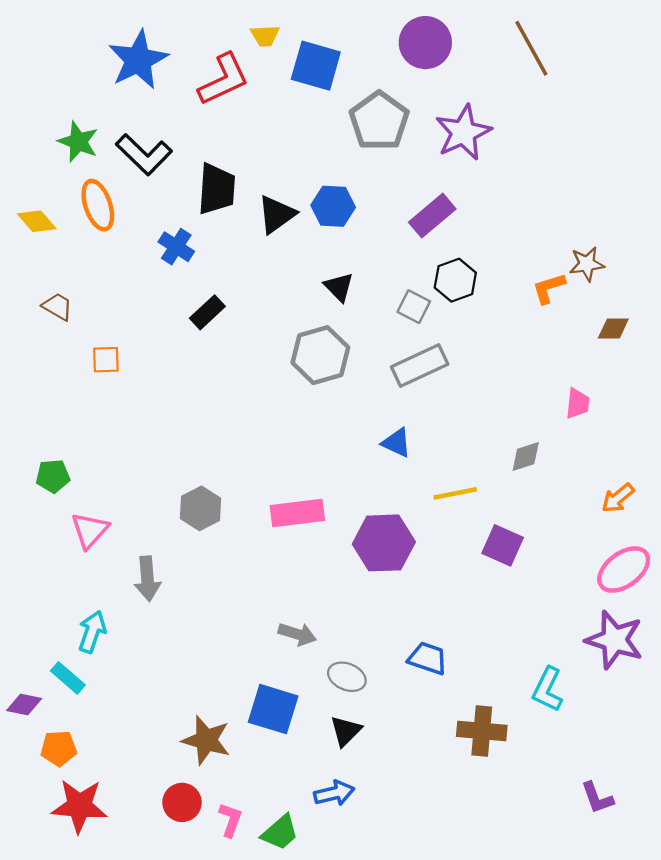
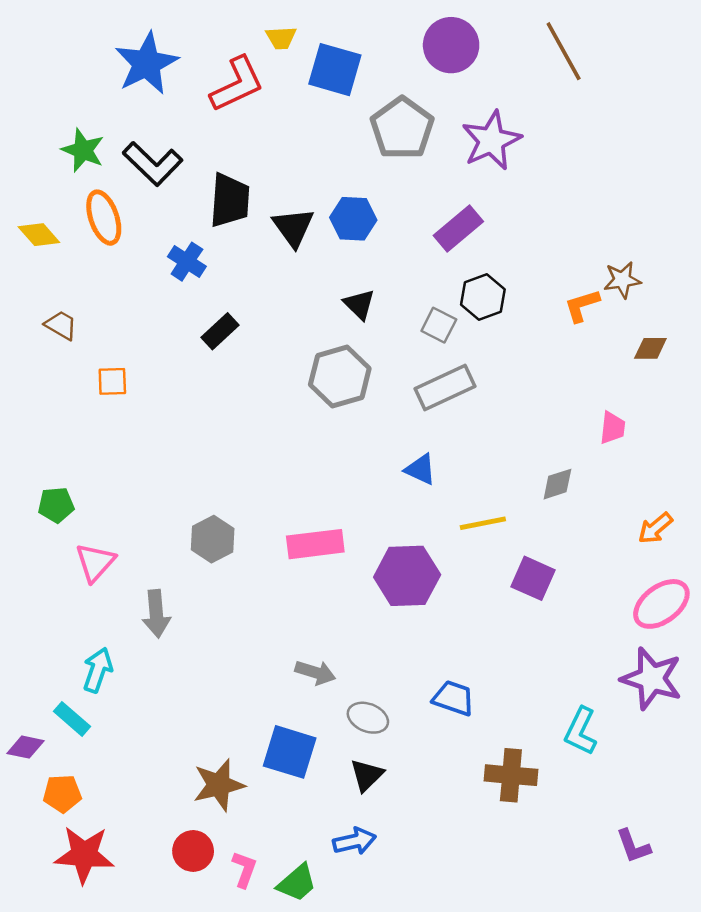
black triangle: (277, 214) -> (293, 227), turned -30
brown star: (206, 740) -> (219, 785), turned -30

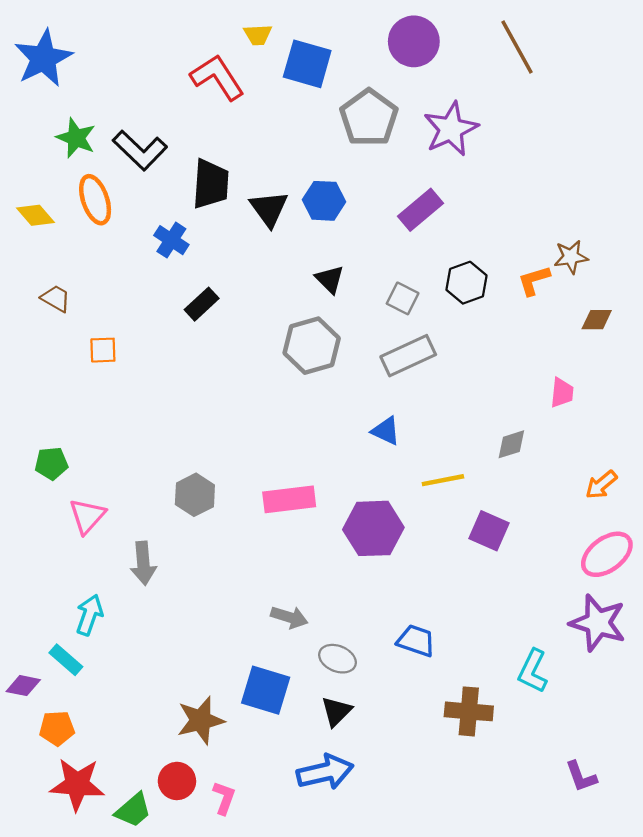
blue star: (147, 63) -> (43, 58), moved
red L-shape: (237, 84) -> (217, 77), turned -98
black hexagon: (483, 297) -> (467, 283), moved
blue arrow: (354, 841) -> (325, 772), size x1.4
green trapezoid: (297, 883) -> (133, 810), moved

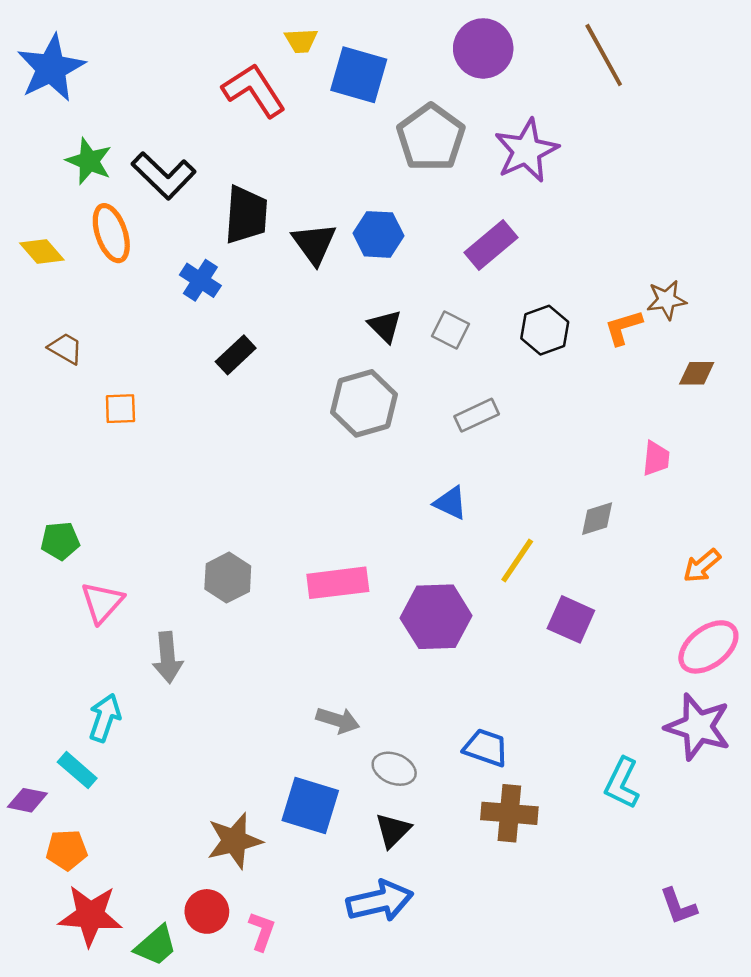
gray square: (403, 298) -> (450, 330), moved
gray rectangle: (408, 356) -> (477, 415), size x0.7
yellow line: (443, 480) -> (517, 561), turned -45
brown cross: (469, 711) -> (509, 813), moved

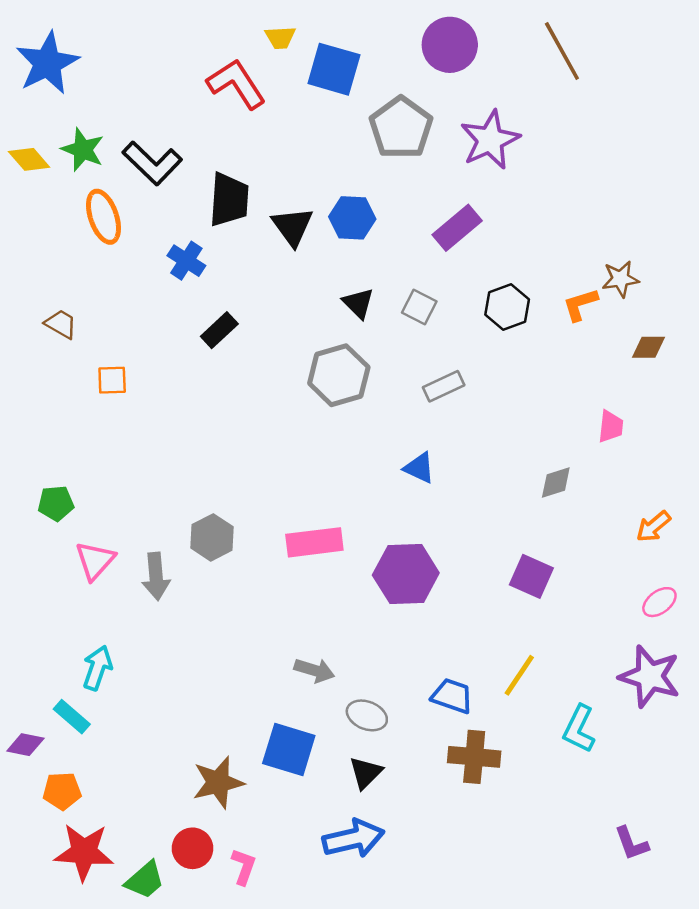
yellow diamond: (42, 251) -> (29, 159), moved
yellow line: (517, 561) -> (519, 675), moved
pink ellipse: (708, 647) -> (659, 602), size x0.6
gray arrow: (168, 657) -> (156, 576), moved

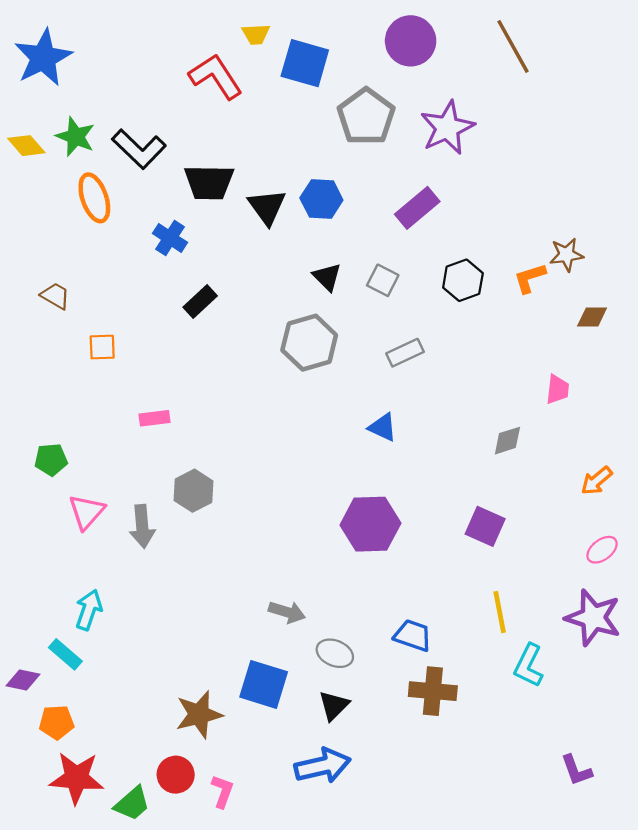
black trapezoid: (229, 200) -> (209, 182), turned 87
pink rectangle: (314, 542) -> (154, 418), moved, size x0.6
yellow line: (519, 675) -> (500, 612), moved, turned -45

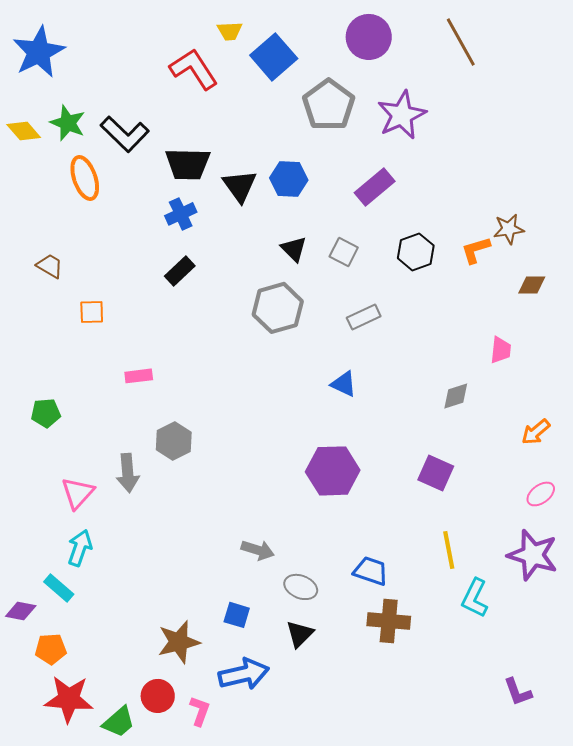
blue square: (305, 63) -> (274, 57), turned 33
blue cross: (170, 238) -> (181, 214), moved, turned 32
pink triangle: (87, 512) -> (78, 493), moved
blue square: (264, 684) -> (237, 615), size x0.6
blue arrow: (323, 766) -> (244, 674), moved

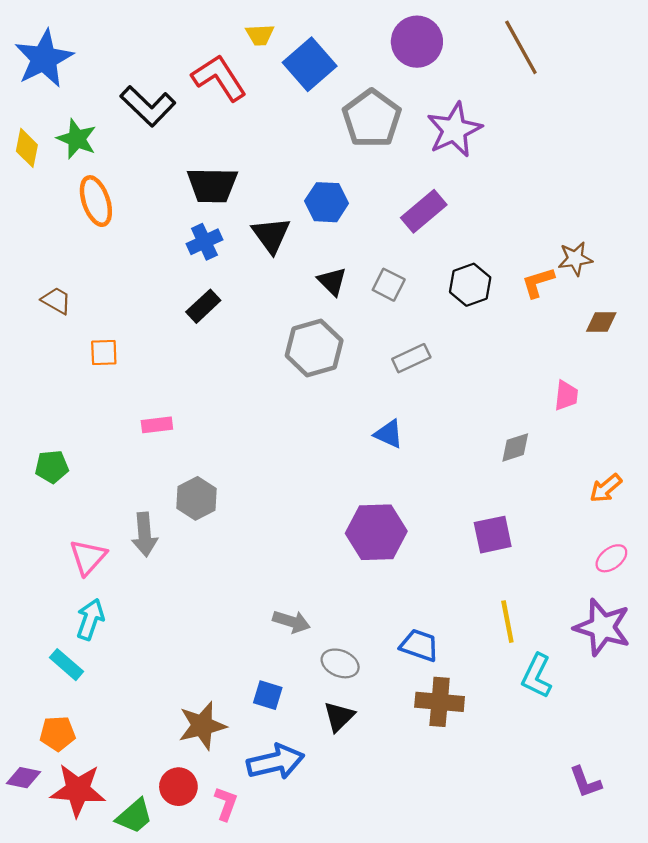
yellow diamond: (24, 131) -> (27, 148), turned 52
black L-shape: (125, 134) -> (148, 106), moved
black triangle: (240, 186) -> (271, 235), moved
purple square: (436, 473) -> (493, 535), turned -36
purple diamond: (21, 611) -> (24, 778), moved

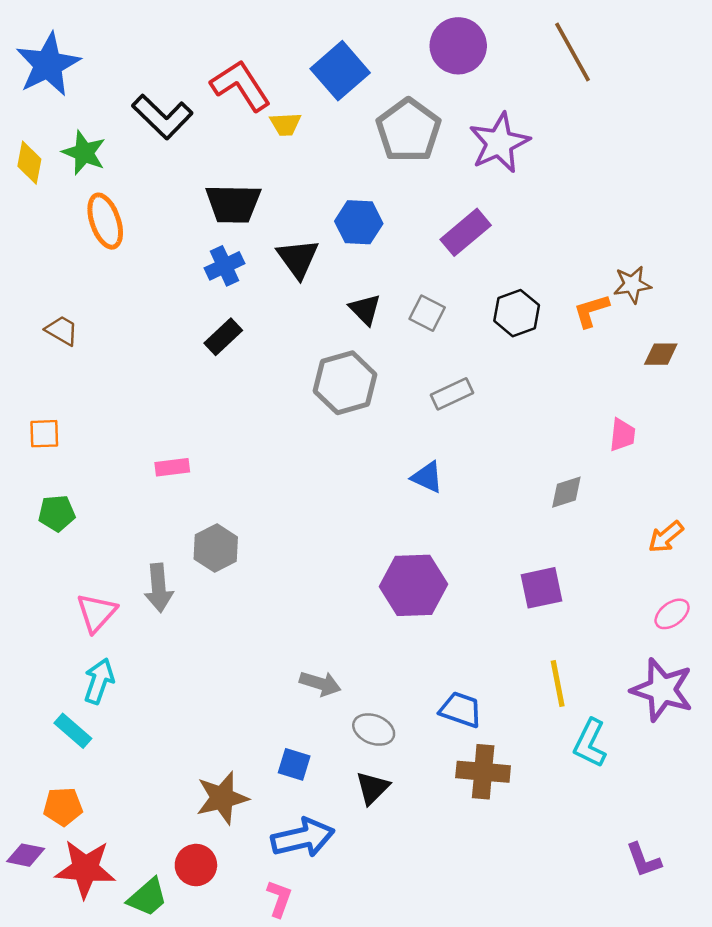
yellow trapezoid: (260, 35) -> (285, 124), moved
orange square: (104, 353) -> (44, 434), moved
pink L-shape: (226, 804) -> (279, 899), moved

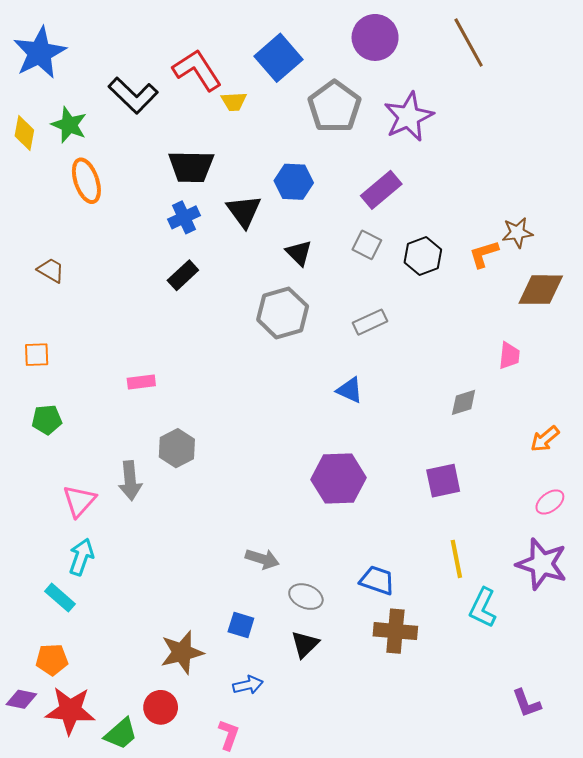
gray square: (427, 313) -> (367, 245), moved
brown diamond: (661, 354) -> (541, 290), size x1.6
blue arrow: (303, 838) -> (248, 685), size x0.6

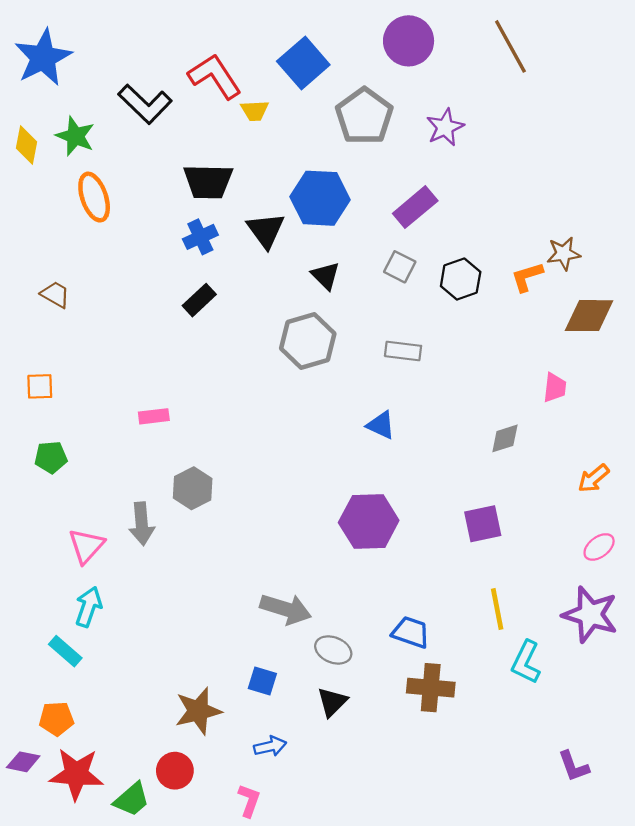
purple star: (409, 117) -> (445, 127), size x0.7
blue hexagon: (294, 182) -> (320, 198), size x1.4
gray rectangle: (370, 322) -> (403, 351), turned 32
gray arrow: (262, 559) -> (286, 609), size x1.4

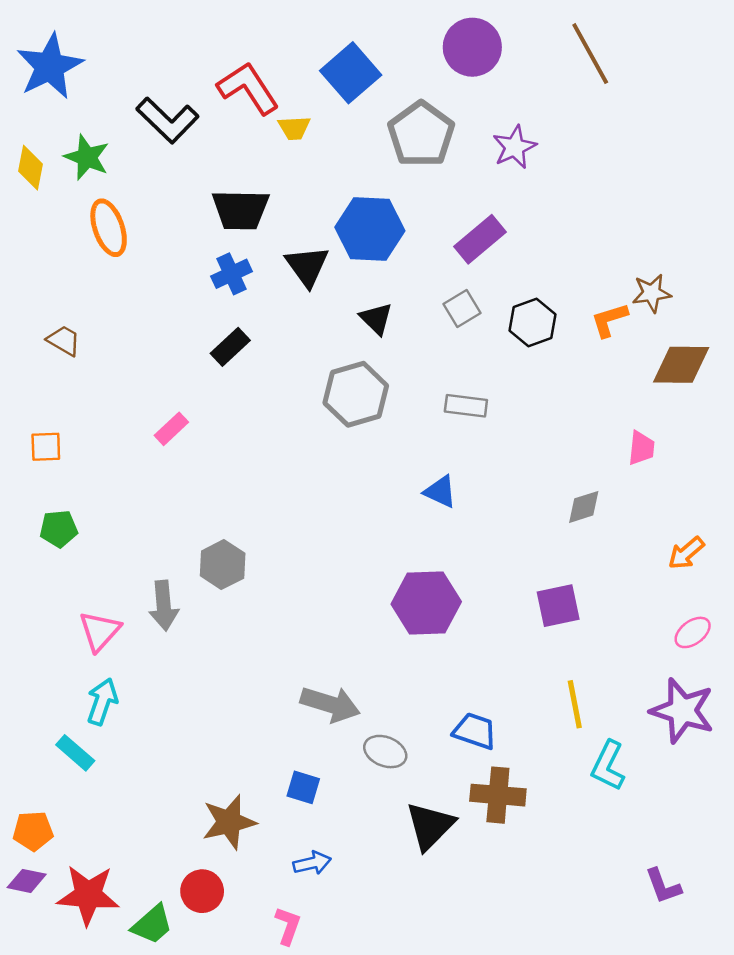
gray square: (400, 267) -> (462, 308), turned 32
pink rectangle: (154, 416) -> (171, 429), moved, turned -36
black triangle: (332, 702) -> (430, 826), moved, size x1.4
orange pentagon: (56, 719) -> (33, 831), moved

